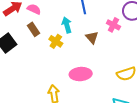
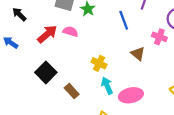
cyan arrow: (67, 25) -> (107, 86), moved
brown rectangle: (34, 29) -> (72, 91), moved

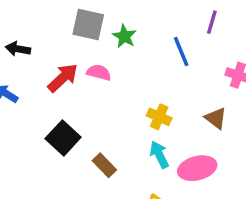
black arrow: (19, 14) -> (18, 49), turned -32
brown triangle: (138, 54) -> (216, 118), moved
yellow cross: (99, 63) -> (159, 117), moved

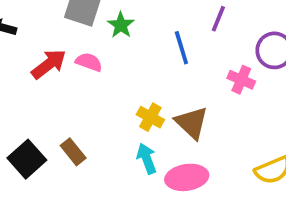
brown triangle: (216, 118) -> (192, 123), moved, size x1.4
black square: (63, 138) -> (27, 159), moved
brown rectangle: (104, 165) -> (73, 152), moved

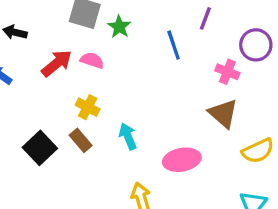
yellow cross: (150, 117) -> (88, 107), moved
brown triangle: (192, 123) -> (223, 113), moved
cyan arrow: (147, 159) -> (128, 136), moved

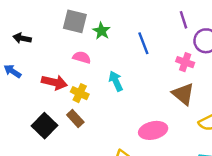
purple line: (205, 18) -> (183, 20), moved, turned -36
red arrow: (57, 63) -> (54, 82), moved, turned 55
cyan arrow: (128, 136) -> (116, 81), moved

